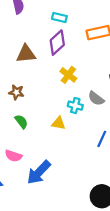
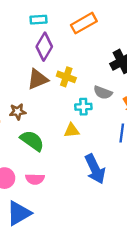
brown triangle: (26, 54) -> (38, 79), moved
green semicircle: (21, 122) -> (32, 141), size x1.5
blue arrow: (39, 172) -> (95, 169), moved, turned -52

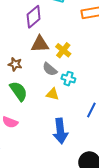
purple diamond: (44, 47) -> (34, 17), moved
gray semicircle: (103, 93) -> (50, 69), moved

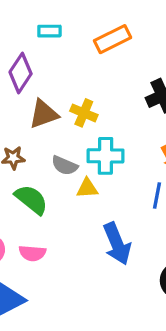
gray semicircle: (50, 69) -> (65, 166), moved
cyan cross: (68, 79) -> (105, 156), size x1.5

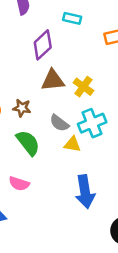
cyan cross: (105, 156) -> (92, 123), turned -36

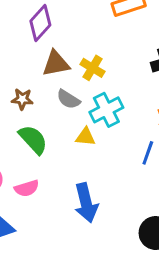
gray semicircle: (59, 123) -> (68, 99), moved
pink semicircle: (19, 184) -> (27, 188), turned -30
blue arrow: (85, 192) -> (86, 203), moved

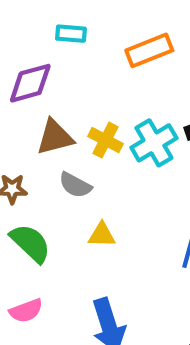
purple diamond: (40, 23) -> (30, 83), turned 36
cyan cross: (106, 110) -> (154, 143), moved

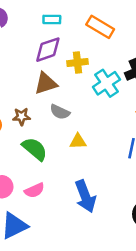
orange rectangle: (149, 50) -> (100, 27), turned 56
purple diamond: (30, 83) -> (48, 50), moved
yellow cross: (105, 140) -> (77, 62), moved, turned -30

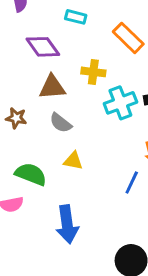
purple diamond: (48, 50) -> (43, 47), moved, turned 60
green semicircle: (35, 149) -> (31, 174), moved, turned -32

